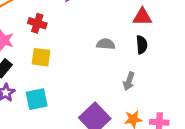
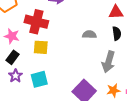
red cross: (37, 23) -> (36, 22), size x1.6
gray arrow: (129, 81) -> (109, 62), size x1.5

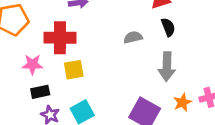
black rectangle: (12, 57) -> (40, 92), turned 56

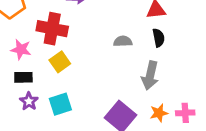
yellow square: (74, 70) -> (60, 62), turned -36

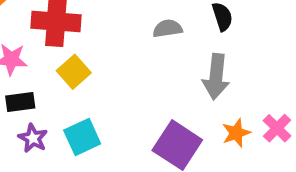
pink cross: (185, 113) -> (277, 128), turned -36

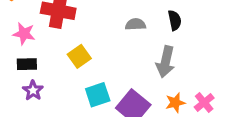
yellow square: (74, 72) -> (79, 56), moved
cyan square: (82, 137) -> (98, 95), moved

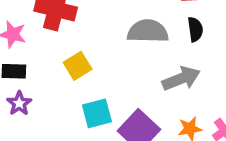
gray semicircle: (136, 24) -> (148, 31), size x1.6
gray arrow: (166, 62) -> (181, 79), turned -128

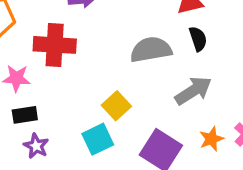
yellow square: (78, 66) -> (116, 106), moved
cyan square: (97, 113) -> (98, 139), moved

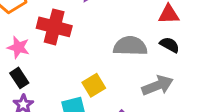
black semicircle: (198, 39) -> (170, 45), turned -54
black rectangle: (25, 115) -> (19, 78), turned 54

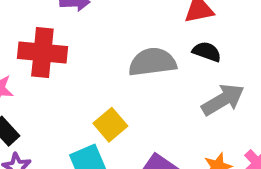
gray arrow: (157, 85) -> (223, 100), moved

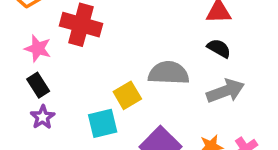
gray semicircle: (152, 62) -> (169, 73), moved

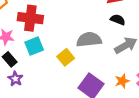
cyan square: (103, 123) -> (34, 46), moved

